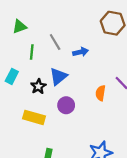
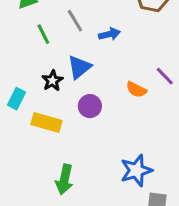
green line: (32, 52) -> (43, 34), turned -32
cyan rectangle: (12, 76) -> (16, 99), moved
orange semicircle: (101, 93) -> (136, 90), turned -72

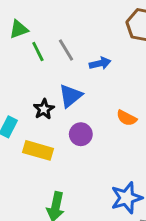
green line: (43, 34) -> (38, 51), moved

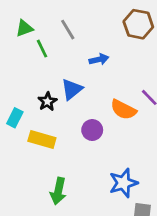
gray line: (66, 50) -> (68, 30), moved
orange semicircle: (127, 118) -> (123, 110), size x1.4
purple circle: (81, 134) -> (92, 130), moved

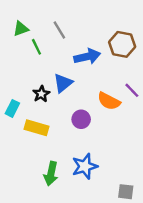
brown hexagon: (138, 24) -> (122, 44), moved
blue arrow: (99, 59) -> (87, 56), size x1.5
blue star: (123, 183) -> (85, 166), moved

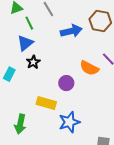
blue triangle: (63, 83) -> (25, 43), moved
yellow rectangle: (36, 128) -> (46, 103), moved
green arrow: (51, 174) -> (20, 124), moved

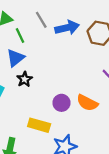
blue arrow: (71, 31) -> (67, 28), moved
orange semicircle: (89, 68) -> (87, 103), moved

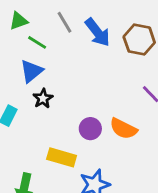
blue arrow: (67, 28) -> (97, 32), turned 65
green line: (20, 36) -> (37, 42), turned -32

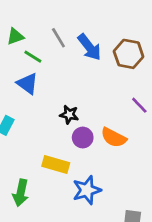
blue triangle: (31, 71) -> (27, 84), turned -45
black star: (43, 98) -> (69, 115), moved, turned -30

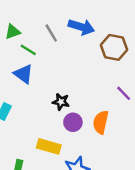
blue arrow: (89, 47) -> (81, 27), moved, turned -35
orange semicircle: (114, 138) -> (101, 122), turned 75

